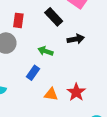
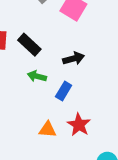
black rectangle: (54, 17) -> (29, 45), moved
blue rectangle: (33, 73) -> (64, 91), moved

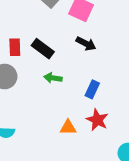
black arrow: (74, 59) -> (86, 44), moved, turned 48
blue rectangle: (64, 91) -> (92, 89), moved

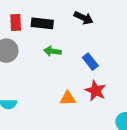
black rectangle: (43, 49) -> (42, 23), turned -30
blue rectangle: (92, 89) -> (90, 62), turned -63

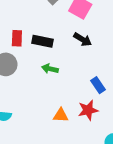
blue rectangle: (90, 62) -> (98, 85), moved
red star: (96, 91) -> (88, 110), turned 30

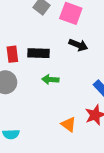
orange triangle: (61, 115) -> (69, 124), turned 42

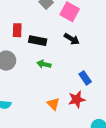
red rectangle: (12, 54) -> (17, 30), moved

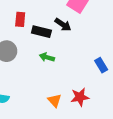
black arrow: (72, 39) -> (63, 25), moved
blue rectangle: (85, 78) -> (101, 65), moved

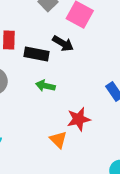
red star: (80, 97) -> (79, 119), moved

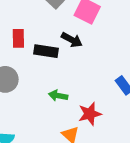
green arrow: (45, 86) -> (58, 96), moved

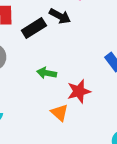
black rectangle: (46, 51) -> (34, 28), turned -40

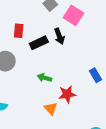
black arrow: (60, 16) -> (59, 36), turned 35

